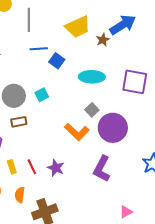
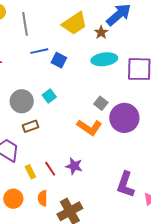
cyan ellipse: (92, 77) -> (104, 59), moved
purple L-shape: (102, 169) -> (125, 185), moved

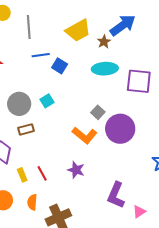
purple star: (74, 166) -> (76, 170), moved

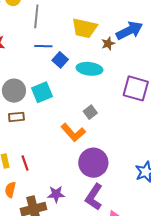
yellow trapezoid: (78, 30) -> (84, 28), turned 32
cyan ellipse: (105, 69) -> (89, 69), moved
cyan square: (47, 101) -> (42, 92), size x1.5
purple circle: (120, 129) -> (93, 163), moved
purple star: (76, 170) -> (56, 194), moved, turned -30

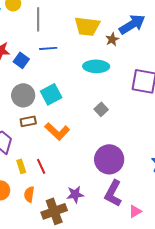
blue square: (60, 60) -> (21, 60), moved
orange L-shape: (73, 133) -> (57, 131), moved

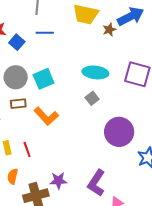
cyan ellipse: (96, 66) -> (95, 72), moved
purple circle: (109, 159) -> (119, 132), moved

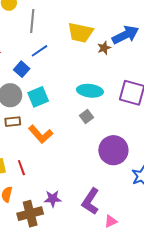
blue line: (45, 33) -> (39, 51), turned -36
blue square: (17, 42) -> (22, 69), moved

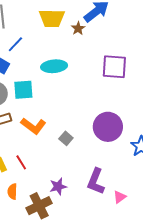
cyan ellipse: (90, 91) -> (54, 66), moved
cyan square: (38, 97) -> (23, 90), turned 30
gray square: (87, 117) -> (66, 138), moved

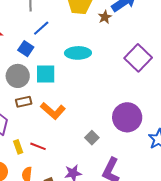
purple square: (114, 67) -> (138, 58), turned 36
gray square: (66, 138) -> (92, 138), moved
red line: (21, 162) -> (38, 146), turned -42

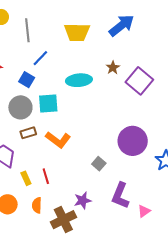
brown star: (105, 17) -> (113, 68), moved
red line: (38, 146) -> (46, 176), turned 56

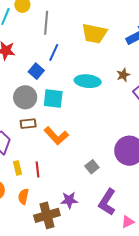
blue line: (40, 58) -> (54, 52), turned -30

